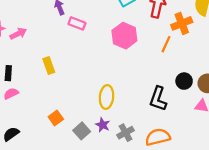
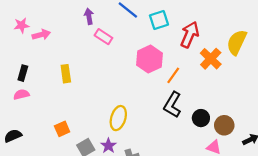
orange cross: (182, 23) -> (211, 59), turned -36
orange line: (166, 44) -> (173, 75), moved
black L-shape: (158, 99) -> (172, 105), moved

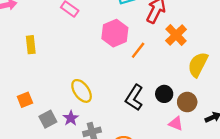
yellow semicircle: (237, 42) -> (198, 65), moved
black L-shape: (172, 105) -> (134, 98), moved
yellow ellipse: (118, 118) -> (82, 91), turned -55

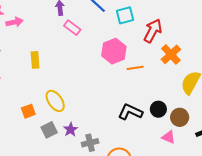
orange line: (138, 50) -> (135, 68), turned 42
yellow ellipse: (82, 91) -> (55, 101), moved
black L-shape: (134, 98) -> (130, 112), turned 80

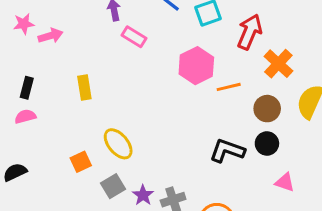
brown circle: (180, 117) -> (267, 109), moved
purple star: (71, 130) -> (143, 195), moved

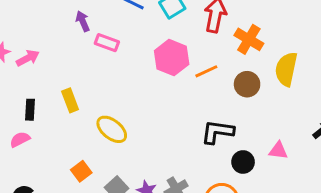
black rectangle: (27, 88) -> (30, 110), moved
black circle: (267, 143) -> (243, 162), moved
yellow ellipse: (118, 144) -> (112, 129), moved

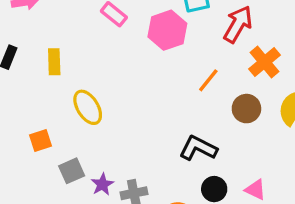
pink hexagon: (172, 58) -> (167, 30), moved
orange line: (206, 71) -> (208, 80), turned -45

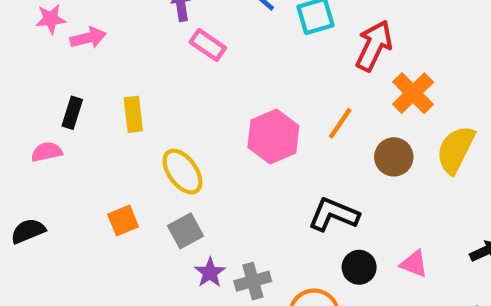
pink hexagon: (167, 30) -> (273, 137), moved
gray square: (72, 171) -> (186, 231), moved

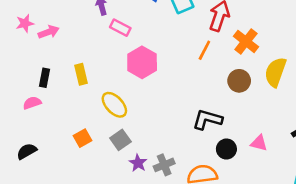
orange line: (340, 123) -> (204, 50), moved
pink hexagon: (273, 137) -> (142, 62), moved

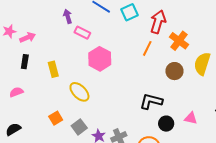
black rectangle: (45, 78) -> (25, 62), moved
gray square: (120, 140) -> (79, 127), moved

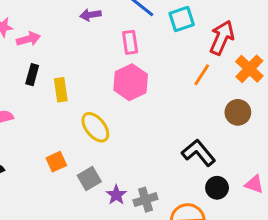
purple arrow: (68, 16) -> (90, 15), turned -88
pink rectangle: (82, 33) -> (130, 42), moved, turned 49
black rectangle: (25, 62) -> (32, 75), moved
black L-shape: (151, 101) -> (199, 153), turned 30

